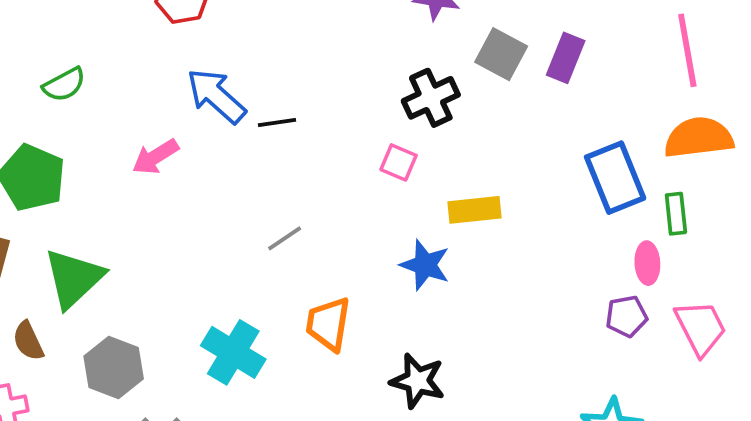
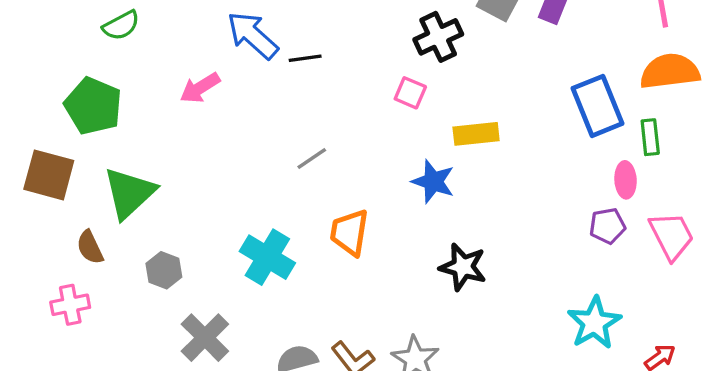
gray hexagon: (114, 368) -> (164, 270), size x0.7
black star: (418, 381) -> (463, 267), moved

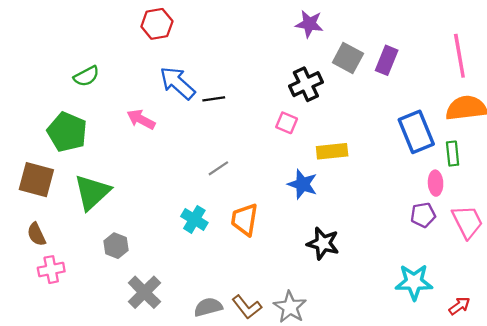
pink arrow: (200, 88) -> (141, 119), turned 60
brown semicircle: (90, 247) -> (36, 234), moved
cyan cross: (267, 257) -> (194, 219), moved, size x0.7
cyan star: (594, 323) -> (414, 282), turned 30

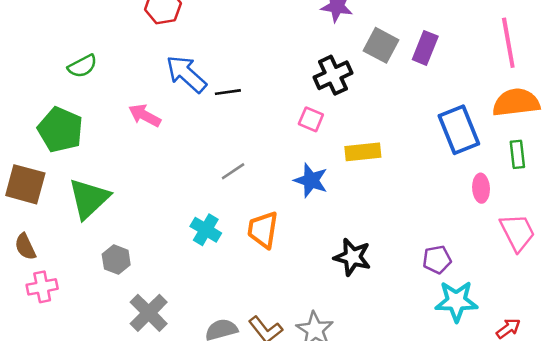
green rectangle: (453, 154) -> (517, 154), moved
blue star: (302, 184) -> (311, 180), moved
purple pentagon: (423, 215) -> (437, 260), moved

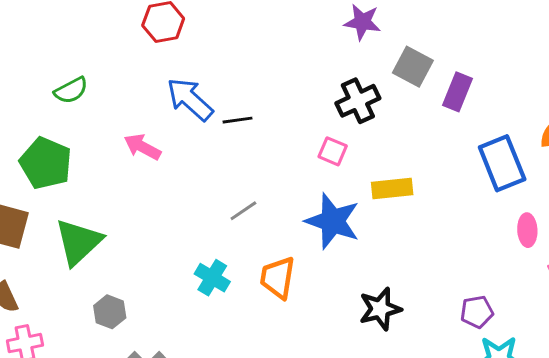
purple rectangle: (425, 48) -> (457, 92), moved
blue star: (311, 180) -> (333, 221), size x1.4
black star: (352, 257) -> (380, 309), turned -30

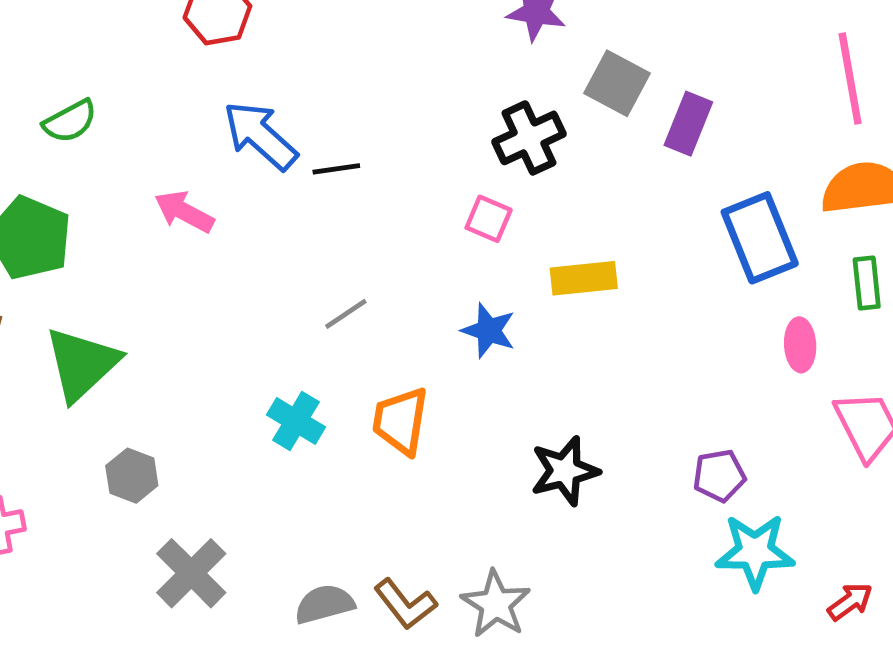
blue star: (333, 221) -> (489, 331), size x0.6

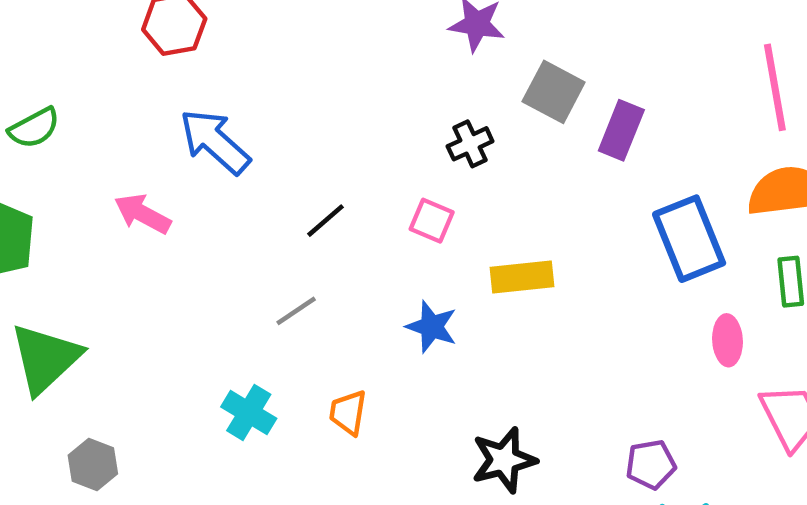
black cross: (529, 138) -> (470, 144), size x0.7
black line: (336, 169) -> (325, 221), moved, turned -33
orange trapezoid: (401, 421) -> (348, 413), size x0.7

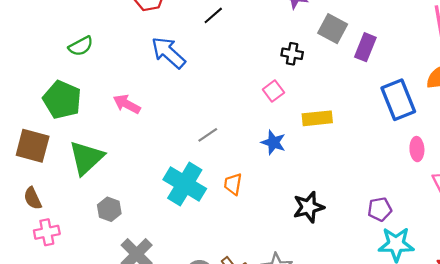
black cross: (470, 144) -> (292, 54), turned 35
pink arrow: (143, 214) -> (127, 104), moved
black line: (325, 221) -> (213, 15), moved
pink square: (432, 221) -> (273, 91), turned 30
cyan cross: (249, 413) -> (185, 184), size x1.6

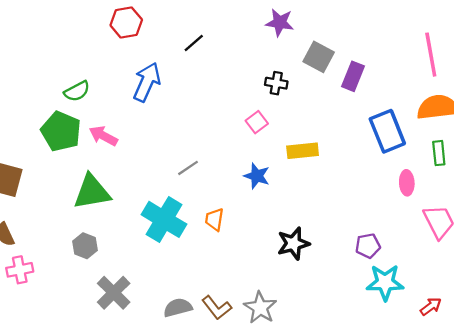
green semicircle: (81, 46) -> (77, 91), moved
blue arrow: (168, 53) -> (147, 82), turned 72
green pentagon: (62, 100) -> (61, 131), moved
green triangle: (86, 158) -> (92, 192), moved, turned 33

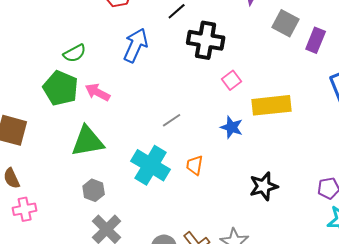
black cross: (276, 83) -> (206, 40), moved, size x1.8
yellow rectangle: (303, 151) -> (272, 105), size x1.4
gray hexagon: (85, 246) -> (94, 190), moved

